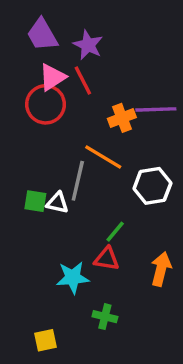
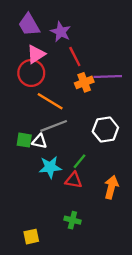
red line: (83, 81) -> (75, 57), moved
orange line: (103, 157) -> (50, 101), moved
gray line: (78, 181) -> (54, 126), turned 56
cyan star: (73, 278) -> (50, 167), moved

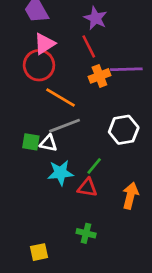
purple star: (61, 32) -> (95, 18), moved

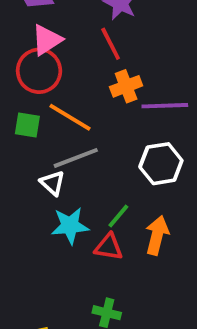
purple line: (126, 69) -> (165, 106), moved
green square: (31, 142) -> (27, 125), moved
white triangle: (48, 143) -> (53, 183), turned 30
orange arrow: (130, 196) -> (157, 235), moved

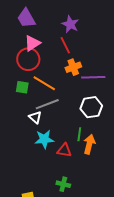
green line: (118, 216) -> (79, 134), moved, turned -32

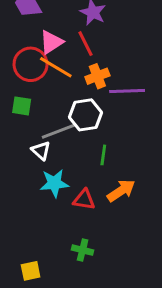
pink triangle: (32, 43) -> (51, 42), moved
orange line: (44, 83) -> (56, 67), moved
white hexagon: (91, 107) -> (86, 115), moved
green line: (79, 134) -> (103, 155), moved
orange arrow: (89, 144) -> (121, 191), turned 42

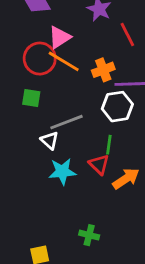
red line: (86, 44) -> (127, 35), moved
white hexagon: (86, 115) -> (117, 107), moved
red triangle: (84, 200) -> (99, 164), moved, turned 35

